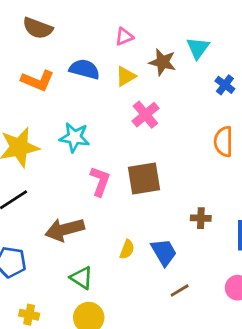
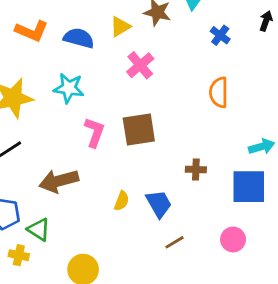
blue semicircle: (84, 69) -> (79, 38), moved
green triangle: (82, 278) -> (39, 229), moved
yellow cross: (29, 315) -> (19, 255), moved

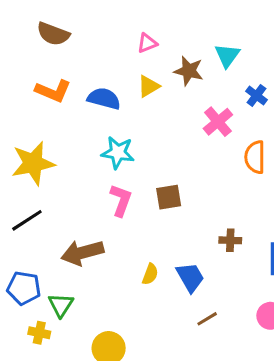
pink cross: (140, 65) -> (218, 122), moved
cyan star: (69, 88) -> (118, 152), moved
brown square: (139, 130) -> (169, 197), size x0.7
green triangle: (39, 229) -> (61, 305), turned 30

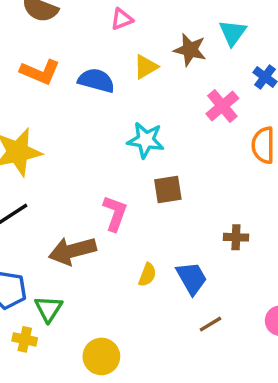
pink triangle: (147, 43) -> (122, 19), moved
cyan star: (118, 152) -> (146, 140), moved
pink L-shape: (121, 200) -> (115, 213), moved

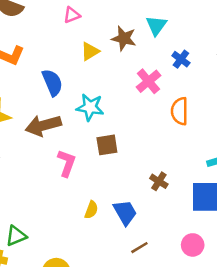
blue semicircle: (96, 80) -> (52, 83), moved, turned 52
brown cross: (236, 237) -> (159, 181), turned 30
brown arrow: (72, 251) -> (43, 125), moved
green triangle: (49, 309) -> (16, 236), turned 35

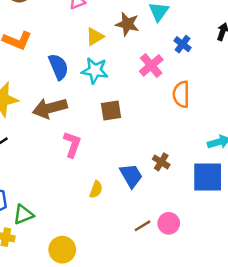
cyan star: (90, 107) -> (95, 70), moved
brown square: (107, 145) -> (111, 111), moved
blue trapezoid: (125, 212) -> (131, 176), moved
pink circle: (193, 245) -> (169, 223), moved

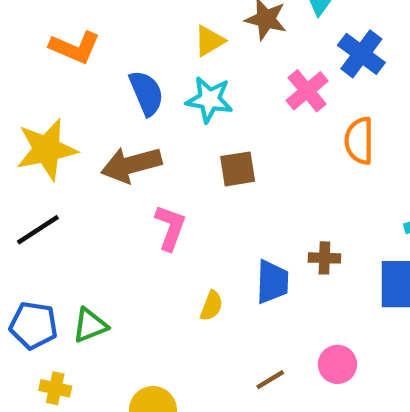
blue cross: (183, 44) -> (361, 54), size x1.5
brown cross: (161, 162) -> (324, 258), turned -30
blue trapezoid: (131, 176) -> (272, 282), turned 32
green triangle: (23, 215) -> (90, 325), moved
brown line: (142, 226) -> (270, 380), moved

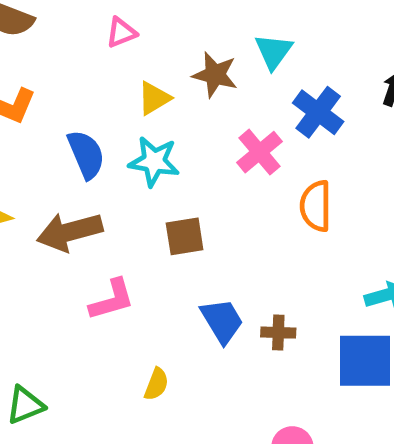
pink L-shape: (170, 228) -> (112, 300), turned 54
blue trapezoid: (272, 282) -> (222, 321), moved, turned -33

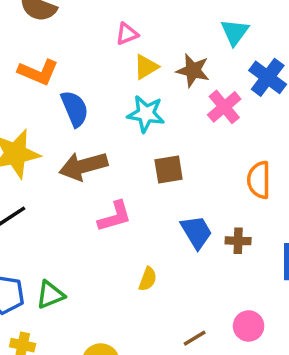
pink triangle: (121, 33) -> (127, 34), moved
brown star: (215, 75) -> (193, 70), moved
blue semicircle: (86, 154) -> (75, 109), moved
orange semicircle: (316, 206) -> (259, 180), moved

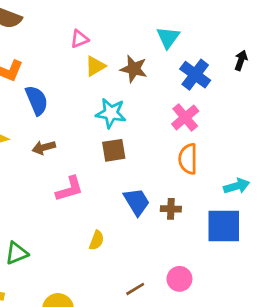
pink cross: (224, 107) -> (185, 117), moved
cyan star: (146, 114) -> (111, 113), moved
brown arrow: (83, 166) -> (44, 147), size x0.6

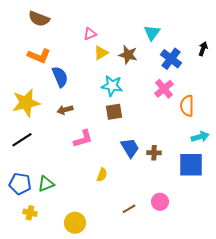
orange semicircle: (188, 159) -> (187, 106), moved

